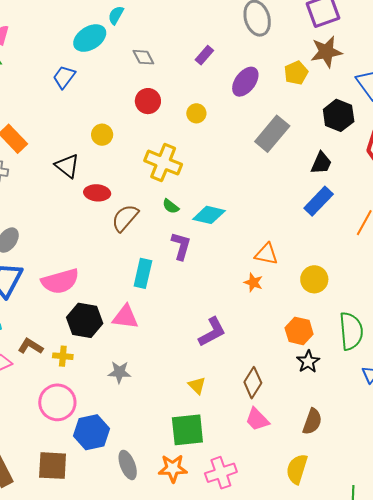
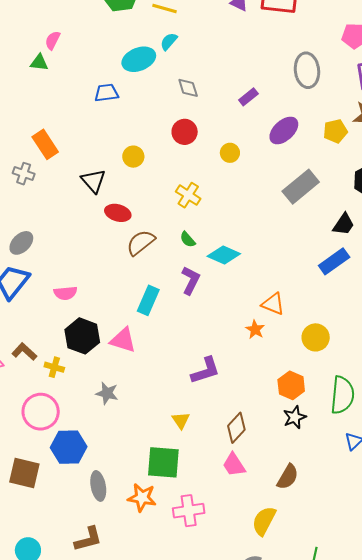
blue trapezoid: (64, 77) -> (106, 93), turned 35
yellow cross: (163, 163) -> (188, 195), size x0.7
pink semicircle: (60, 281) -> (65, 293), size x0.6

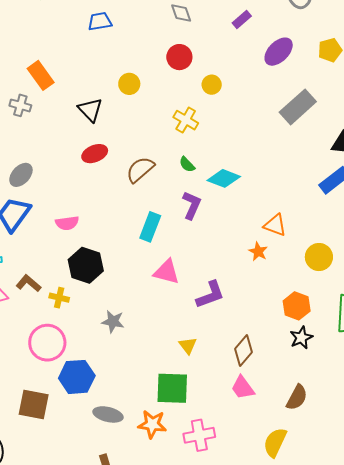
yellow circle: (230, 153) -> (212, 85), moved
red ellipse: (118, 213) -> (95, 154), moved, turned -35
pink triangle: (123, 340) -> (166, 272), moved
gray ellipse: (98, 486) -> (108, 414), turned -64

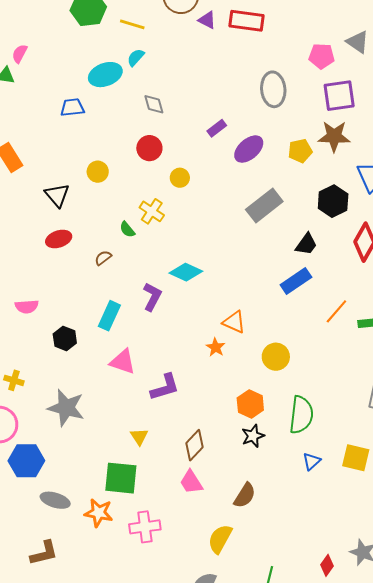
purple rectangle: (242, 19) -> (217, 128), moved
green semicircle: (187, 164) -> (127, 230), moved
brown semicircle: (140, 170) -> (103, 258), size x0.6
black hexagon: (86, 265) -> (65, 338), moved, size x0.7
gray star: (113, 321) -> (66, 408), size x1.6

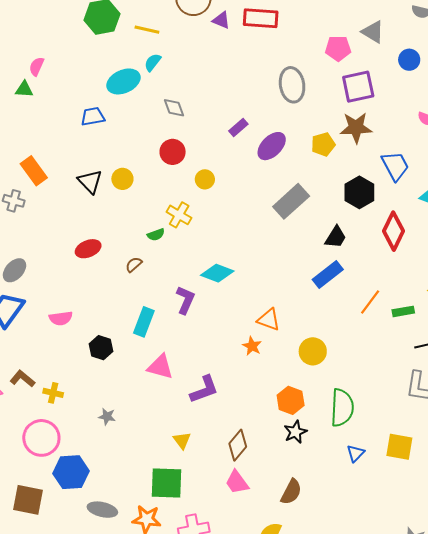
black triangle: (57, 195) -> (90, 182), moved
green semicircle: (127, 230) -> (156, 235), turned -66
gray star: (66, 408) -> (107, 417), size x0.5

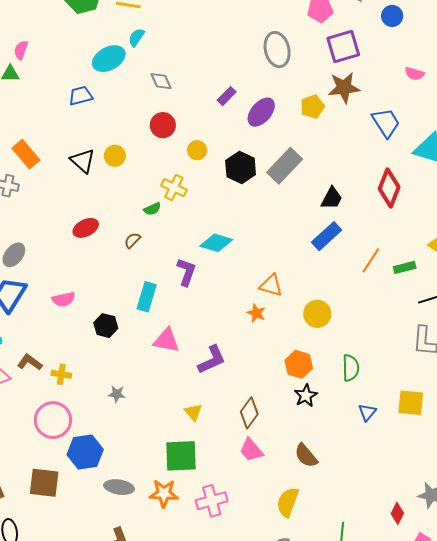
black hexagon: (359, 192) -> (241, 168), moved
green semicircle: (342, 408) -> (351, 368), size x0.7
brown semicircle: (291, 492) -> (306, 456), turned 116

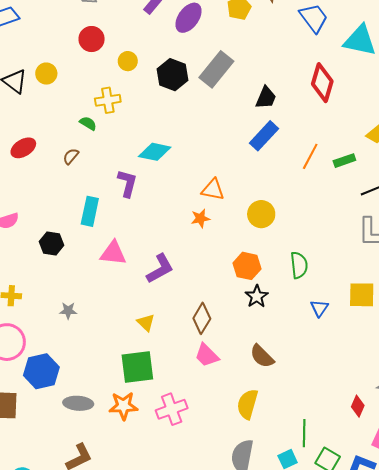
yellow cross: (174, 188) -> (108, 100), turned -30
green semicircle: (152, 209) -> (88, 123), turned -120
orange star: (256, 313) -> (200, 218), turned -30

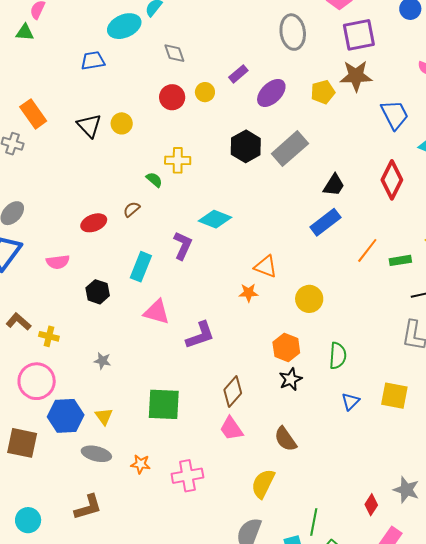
yellow circle: (128, 61) -> (205, 92), moved
red ellipse: (23, 148) -> (94, 223), moved
yellow triangle: (146, 322) -> (104, 416), moved
green square: (137, 367) -> (164, 404), moved
orange star: (123, 406) -> (140, 464), size x0.7

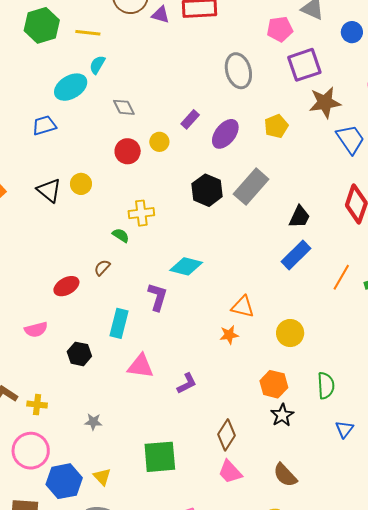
brown star: (356, 76) -> (325, 102), moved
purple L-shape: (200, 335) -> (187, 383), size x0.7

